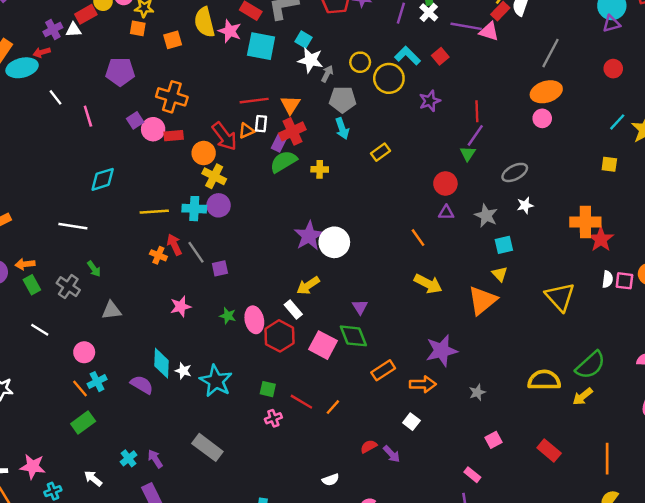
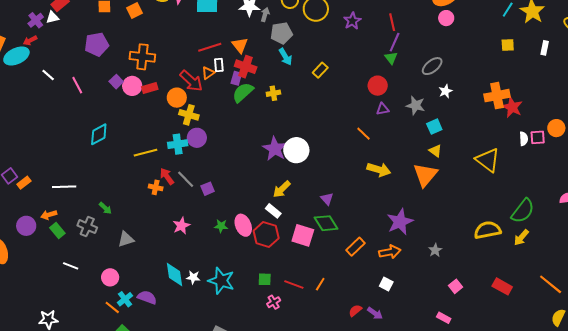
red cross: (292, 131) -> (246, 67), turned -35
white line: (73, 226) -> (64, 187), moved
purple semicircle: (142, 385) -> (147, 297), moved
orange line: (607, 459) -> (551, 284), turned -40

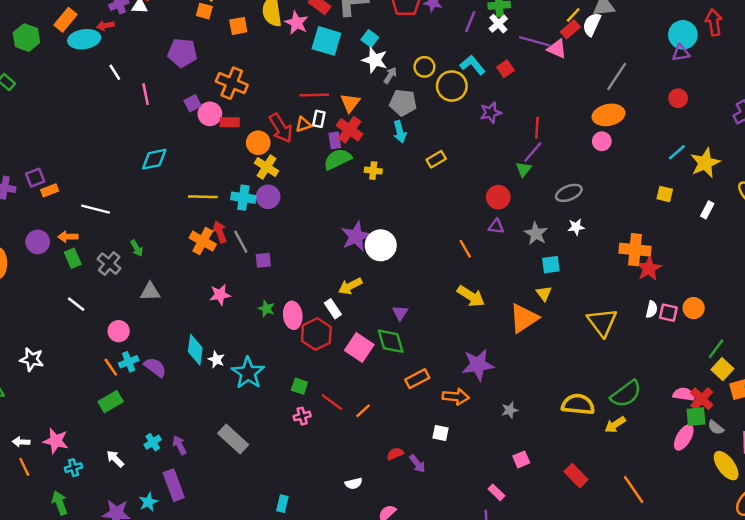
purple rectangle: (236, 78) -> (335, 140), turned -40
orange cross: (156, 187) -> (203, 241), size x1.5
white square: (386, 284) -> (441, 433), turned -32

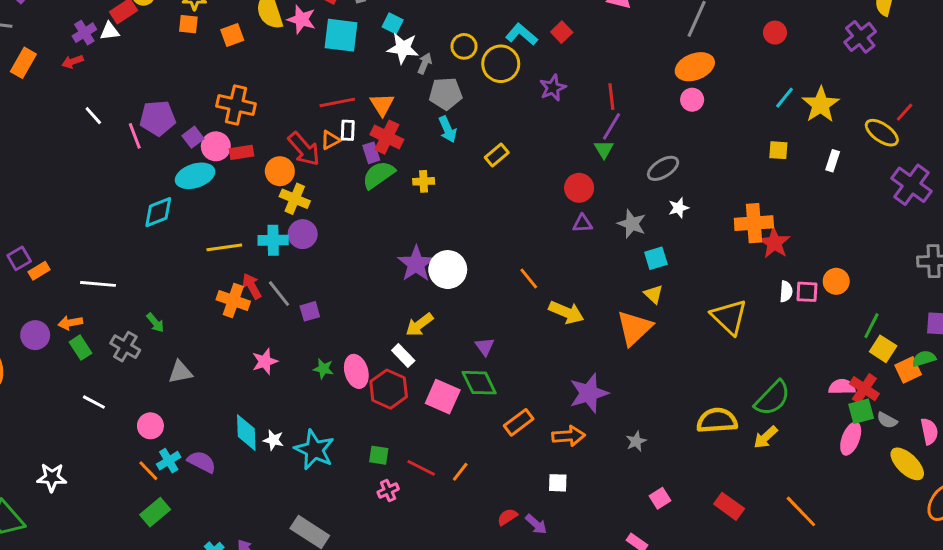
cyan ellipse: (84, 39) -> (195, 176), moved
purple pentagon: (182, 53) -> (158, 118), moved
orange line: (465, 249) -> (529, 279), moved

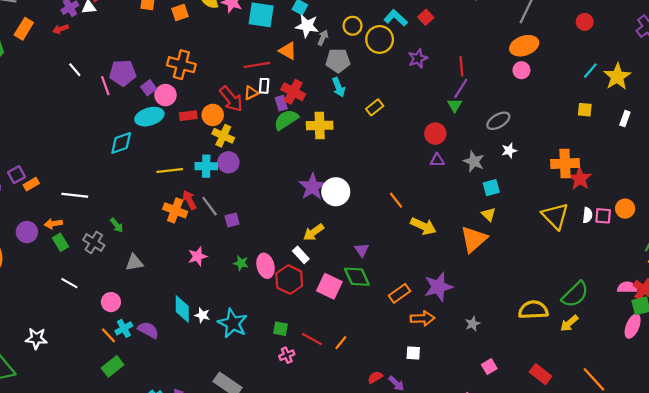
orange triangle: (382, 105) -> (288, 51), moved, turned -30
red rectangle: (242, 152) -> (188, 116), moved
yellow cross: (424, 181) -> (320, 125), size x1.6
yellow triangle: (729, 317) -> (555, 216), moved
orange rectangle: (519, 422) -> (400, 293), moved

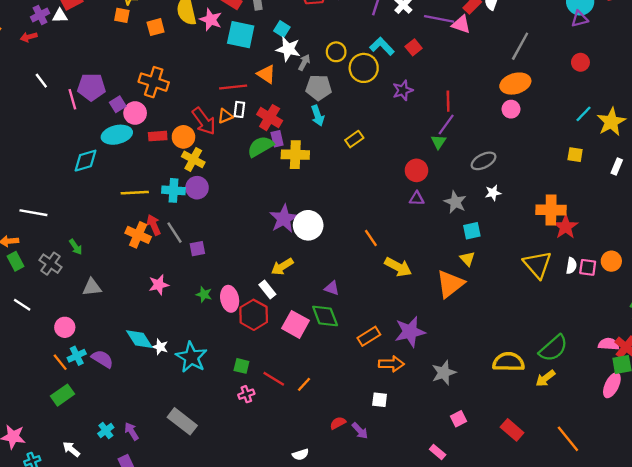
purple rectangle: (281, 103) -> (277, 139), moved
purple triangle: (362, 250) -> (332, 288), turned -40
cyan diamond: (182, 309) -> (139, 339), turned -36
gray star: (473, 324) -> (444, 373), size x1.5

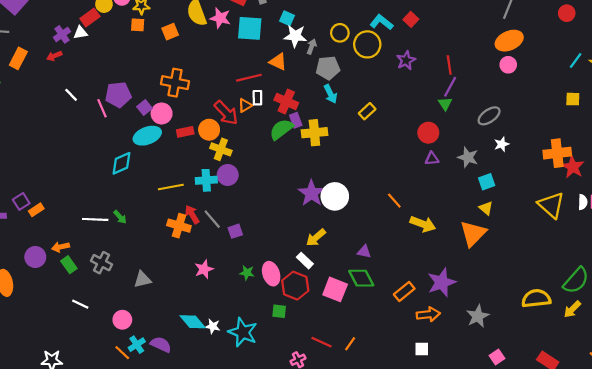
white line: (33, 213) -> (95, 219), moved
green arrow: (76, 247) -> (120, 217), moved
green square: (241, 366) -> (279, 311), moved

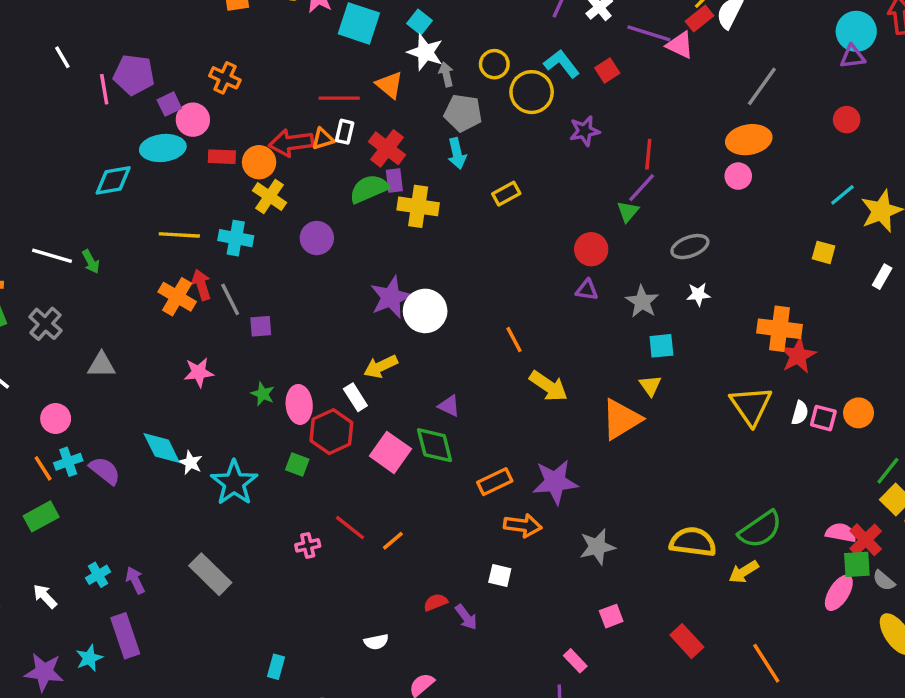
gray arrow: (312, 46) -> (446, 74), turned -48
orange cross: (175, 83) -> (225, 78), size x0.7
red arrow: (226, 113) -> (291, 143), turned 112
purple circle: (228, 175) -> (317, 238), moved

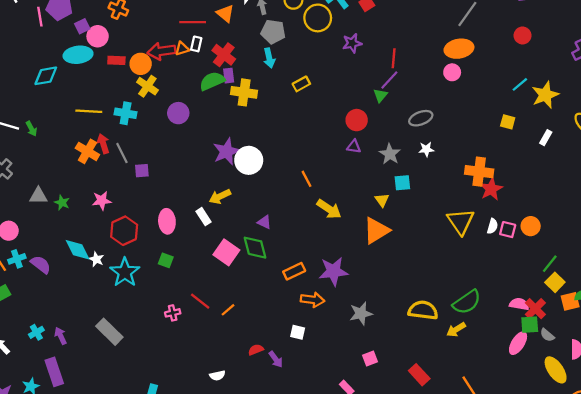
yellow triangle: (650, 386) -> (382, 200), moved
green star: (263, 394) -> (62, 203), moved
red hexagon: (331, 432) -> (124, 231), moved

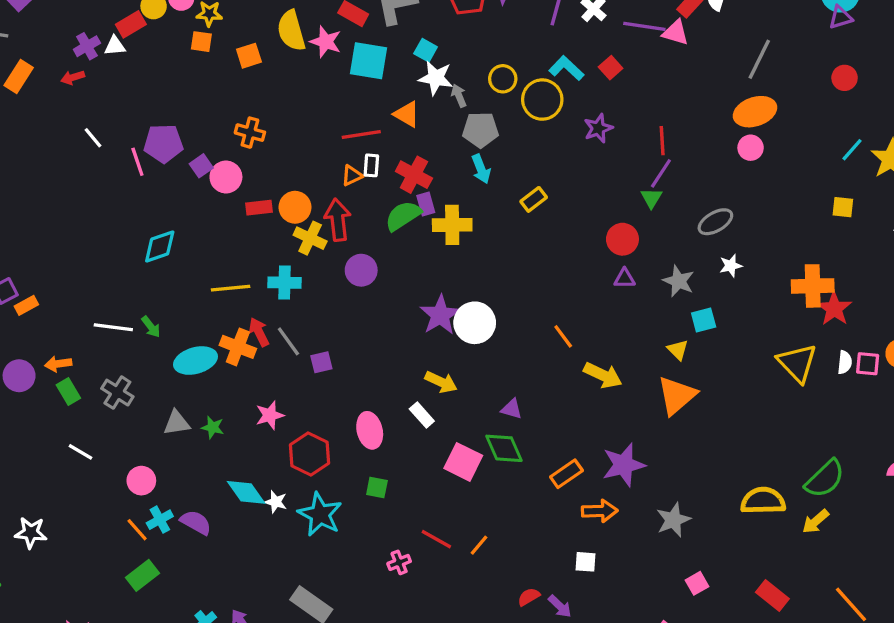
red arrow: (162, 51) -> (338, 220), moved, turned 100
cyan ellipse: (78, 55) -> (195, 361), moved
yellow arrow: (220, 196) -> (441, 382), turned -120

